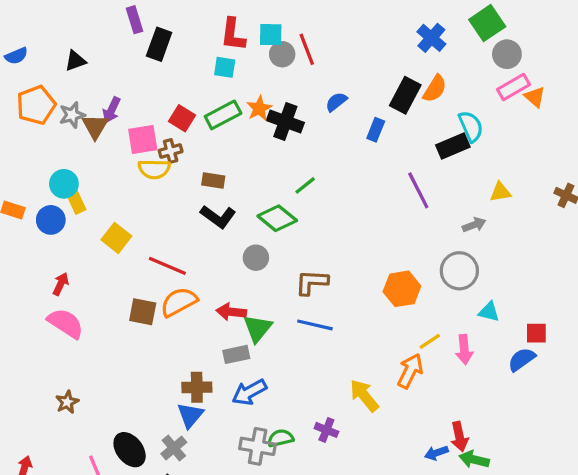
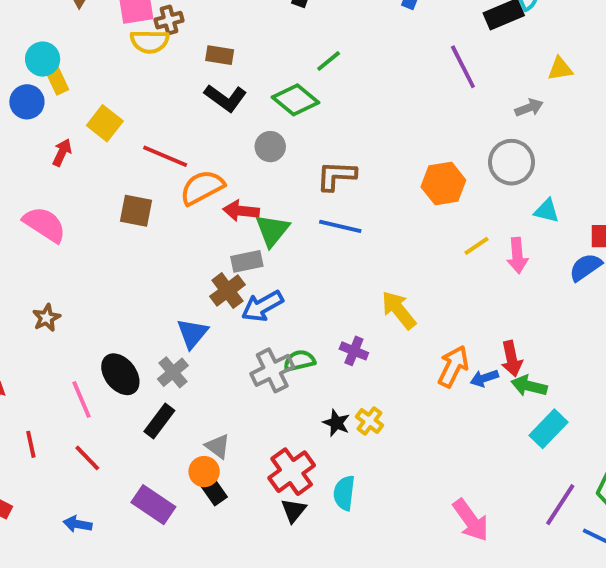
red arrow: (61, 284) -> (62, 152), moved
orange semicircle: (179, 302) -> (202, 187), moved
orange arrow: (410, 371) -> (453, 366), moved
brown cross: (197, 387) -> (227, 291), moved, turned -36
gray cross: (258, 446) -> (272, 370), turned -36

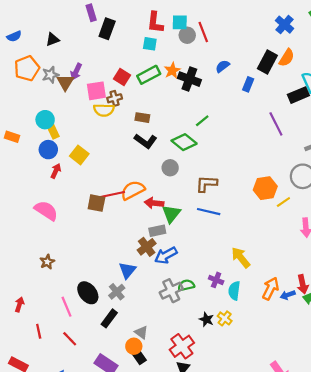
blue circle: (27, 102) -> (48, 150), moved
red line: (165, 156) -> (112, 194), moved, turned -35
yellow line: (477, 246) -> (283, 202), moved
cyan semicircle: (344, 493) -> (234, 291), moved

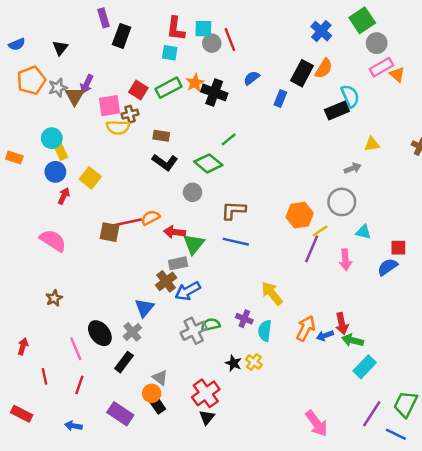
black triangle: (53, 40) -> (60, 48), turned -32
purple line: (276, 124) -> (312, 249), moved, turned 50
orange semicircle: (133, 190) -> (150, 218), size x0.7
red line: (70, 339) -> (79, 385), turned 63

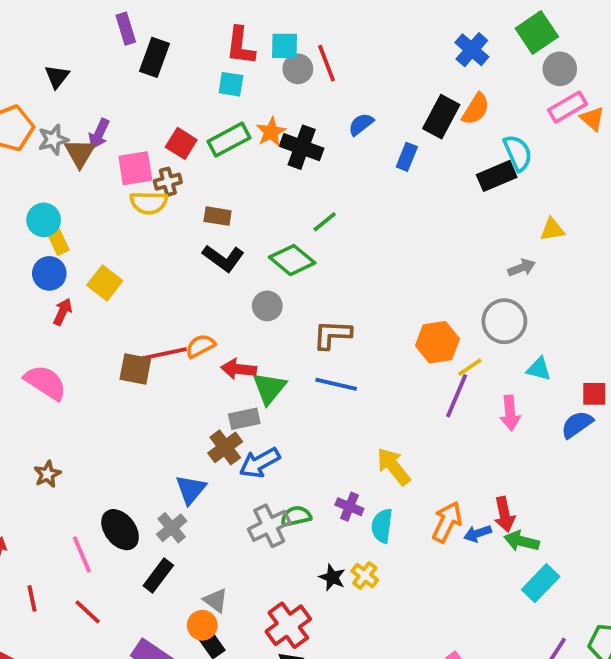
red line: (79, 385) -> (88, 612), turned -66

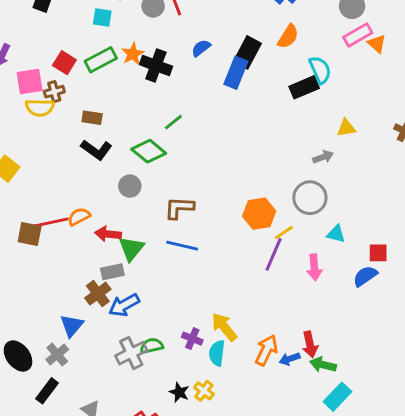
black rectangle: (441, 117) -> (247, 52), moved
blue rectangle: (407, 157) -> (236, 73), size x1.5
yellow arrow: (393, 467) -> (224, 327), moved

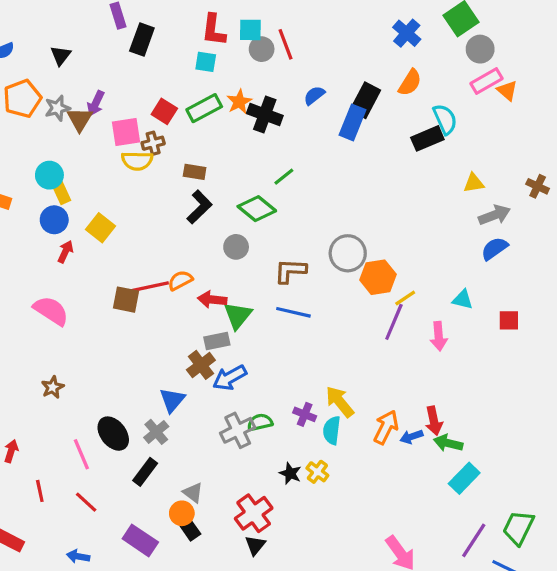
black L-shape: (96, 150) -> (199, 207), turned -80
gray arrow: (323, 157) -> (494, 215), moved, size x1.4
gray circle: (310, 198) -> (348, 253), moved
blue semicircle: (365, 276) -> (494, 248), moved

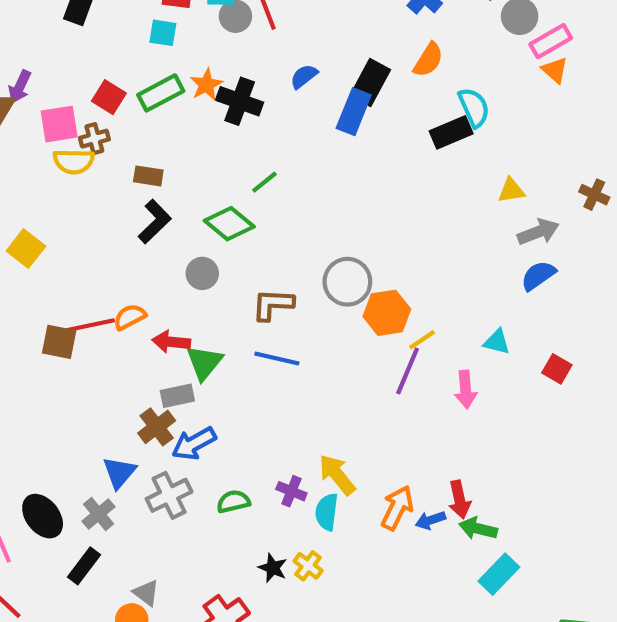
pink rectangle: (486, 81) -> (551, 41), moved
red square: (509, 320) -> (557, 369), turned 30
gray cross: (238, 430) -> (169, 495), moved

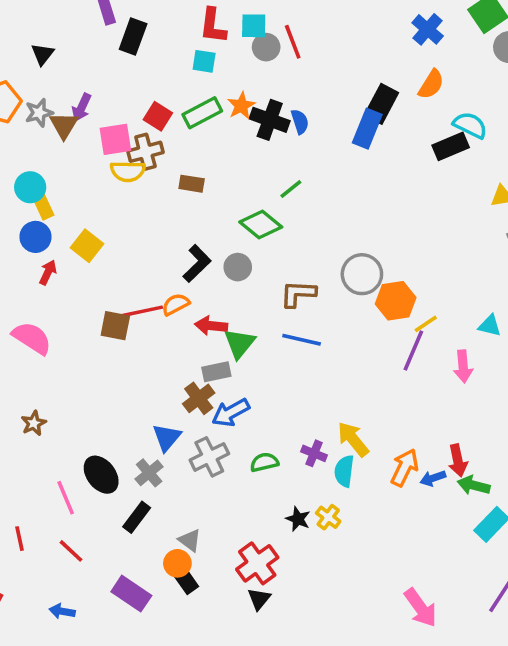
blue semicircle: (304, 76) -> (300, 122), moved, turned 110
cyan semicircle: (474, 107) -> (470, 125), turned -40
brown cross: (94, 139) -> (145, 152), size x1.4
black L-shape: (155, 222) -> (197, 264), moved

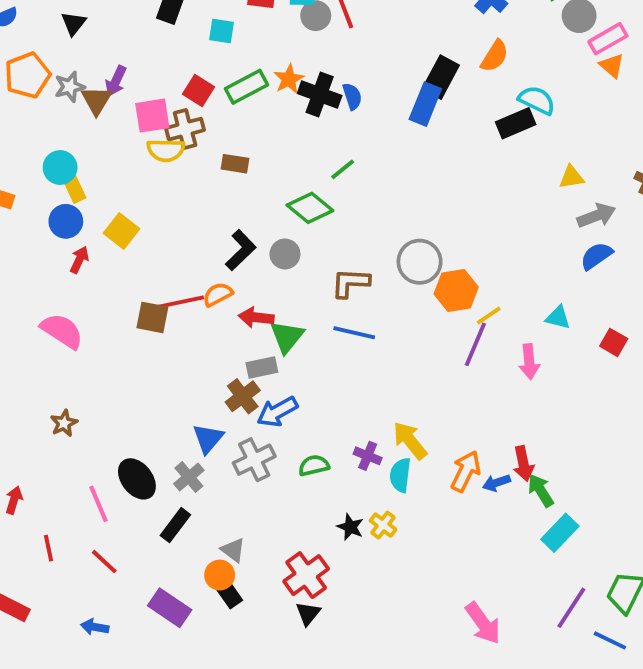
cyan square: (204, 61) -> (222, 31), moved
green arrow: (474, 485) -> (541, 490), turned 44

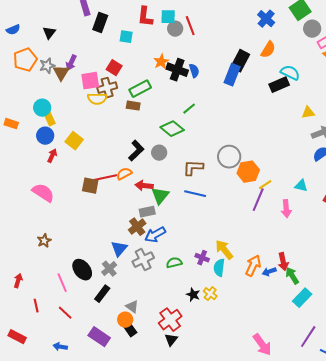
green rectangle: (247, 87) -> (140, 89), moved

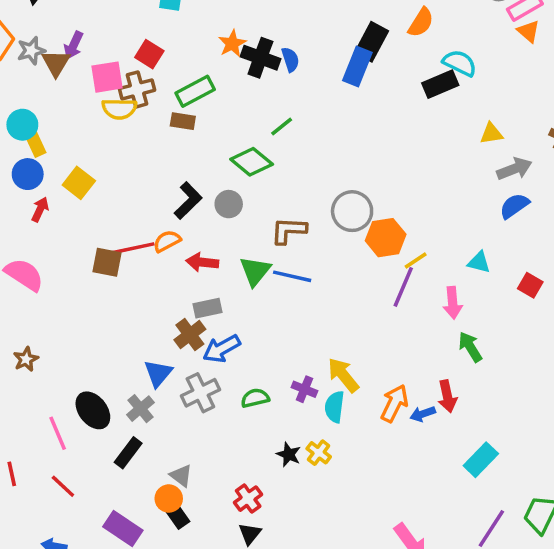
green triangle: (160, 196) -> (255, 271), moved
green arrow: (292, 276) -> (470, 347), moved
red cross: (170, 320) -> (248, 499), size x0.7

